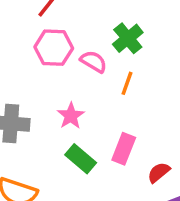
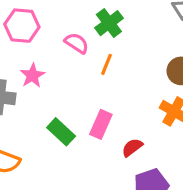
pink hexagon: (54, 48) -> (22, 26), moved
pink star: (71, 116) -> (32, 76), moved

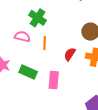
green rectangle: (61, 132) -> (28, 72), moved
red semicircle: (132, 147) -> (70, 54), moved

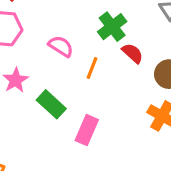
green cross: (38, 18) -> (112, 27), moved
red semicircle: (70, 54) -> (133, 53), moved, turned 80

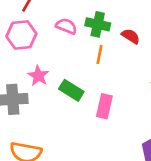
green cross: (112, 27) -> (98, 24), moved, turned -30
pink semicircle: (61, 46) -> (66, 26), moved

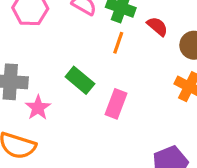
pink star: (38, 76) -> (38, 108), moved

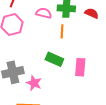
orange line: (118, 43) -> (62, 31), moved

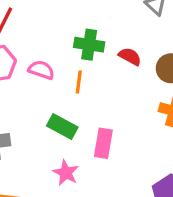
pink semicircle: (44, 13) -> (41, 70), moved
pink star: (34, 83) -> (66, 173), moved

